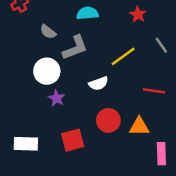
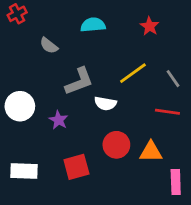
gray line: (161, 45) -> (173, 79), moved
gray L-shape: (75, 48) -> (79, 81), moved
white circle: (47, 71) -> (20, 106), moved
white semicircle: (99, 83) -> (105, 103), turned 30

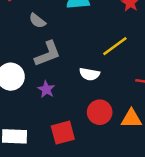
gray L-shape: (79, 81) -> (48, 54), moved

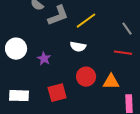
yellow line: (115, 46) -> (86, 21), moved
gray L-shape: (48, 54) -> (58, 16), moved

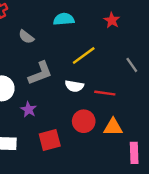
gray L-shape: (58, 16) -> (40, 73), moved
red line: (123, 53) -> (105, 93), moved
purple star: (44, 59) -> (29, 109), moved

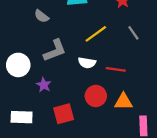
gray line: (132, 65) -> (133, 33), moved

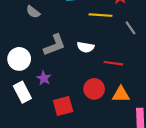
gray semicircle: (41, 16) -> (33, 12), moved
yellow line: (96, 34) -> (101, 15), moved, turned 40
white semicircle: (87, 63) -> (86, 47), moved
white rectangle: (22, 117) -> (22, 92), moved, turned 60

